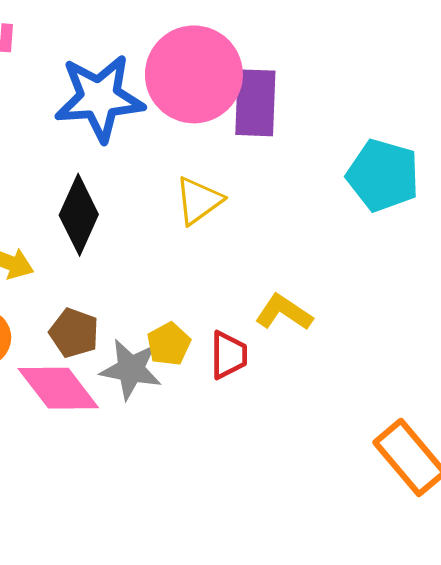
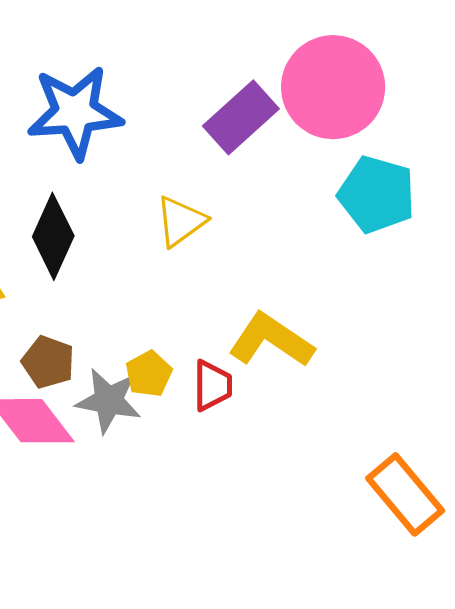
pink circle: (194, 74) -> (333, 87), moved
purple rectangle: (255, 103) -> (241, 117), turned 46
yellow L-shape: (284, 312) -> (271, 340), size x1.4

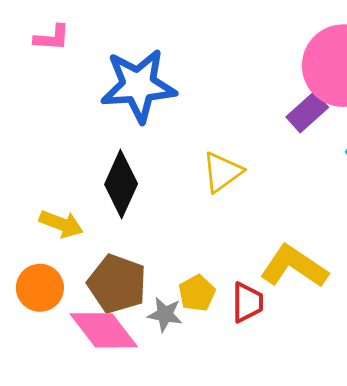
purple rectangle: (241, 117) -> (307, 112), moved, size x0.7
brown pentagon: (48, 362) -> (117, 284), size x1.4
gray star: (108, 401) -> (165, 314), size x0.7

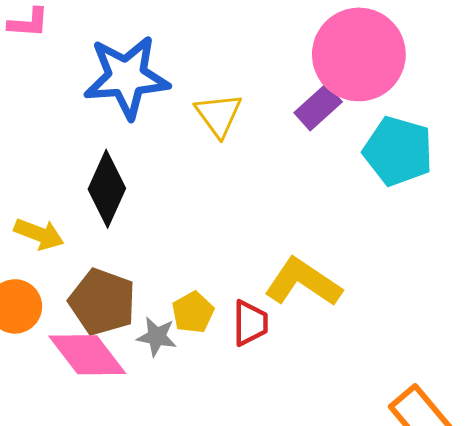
yellow triangle: (222, 172) -> (219, 115), moved, turned -30

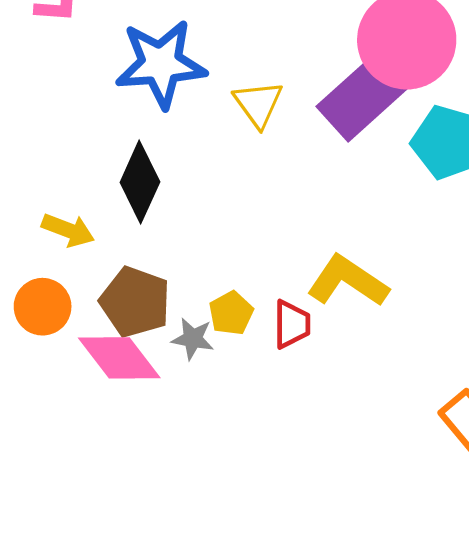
purple rectangle: (318, 107) -> (364, 96), size x1.8

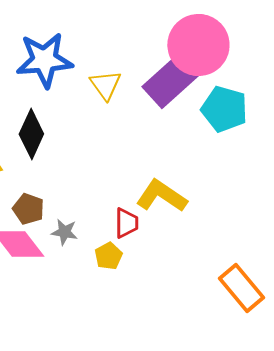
brown pentagon: (135, 302) -> (28, 209), size x0.7
yellow pentagon: (231, 313) -> (108, 256), moved

